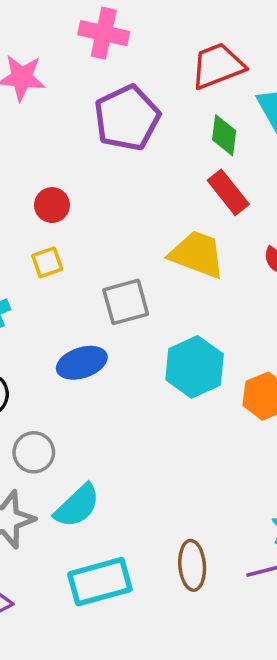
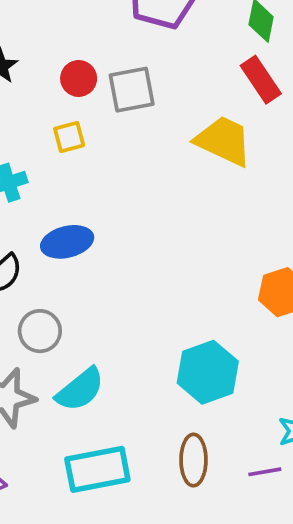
gray square: (126, 302) -> (132, 90), moved
blue ellipse: (82, 363) -> (67, 242), moved
cyan hexagon: (195, 367) -> (208, 372), moved

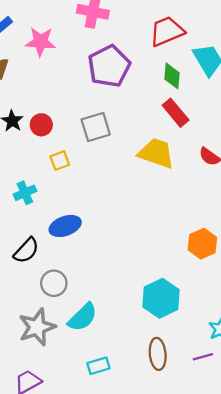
red circle: (79, 78) -> (41, 125), moved
cyan rectangle: (97, 469) -> (98, 366), size x0.6

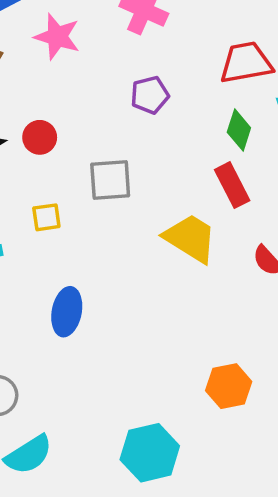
purple pentagon: (109, 66) -> (150, 95), size x0.6
red circle: (41, 125) -> (40, 137), moved
blue ellipse: (65, 226) -> (67, 312), moved, turned -72

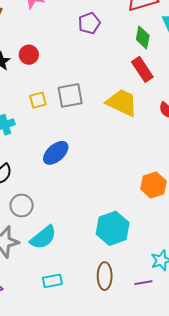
gray square: (110, 180) -> (70, 95), moved
blue ellipse: (67, 312) -> (56, 153), turned 44

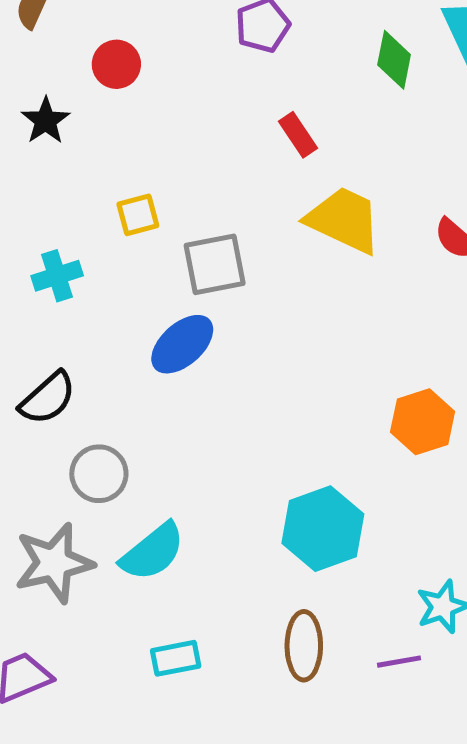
red circle: (29, 55) -> (116, 64), moved
red rectangle: (142, 69) -> (298, 135), moved, size x0.7
gray square: (70, 95) -> (215, 264), moved

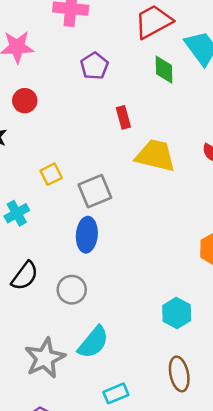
red rectangle: (298, 135) -> (123, 117), turned 30
blue ellipse: (182, 344) -> (87, 235), turned -32
gray circle: (99, 474) -> (72, 290), moved
cyan hexagon: (323, 529) -> (177, 313), size x0.7

